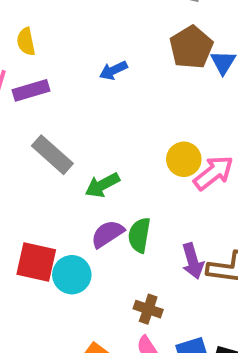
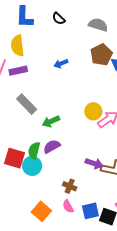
yellow semicircle: (26, 42) -> (17, 46), size x1.5
green semicircle: (139, 235) -> (34, 151), moved
purple arrow: (193, 261) -> (94, 163), turned -60

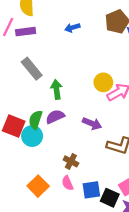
green arrow: (51, 121) -> (56, 89), turned 102
purple arrow: (94, 163) -> (92, 124), moved

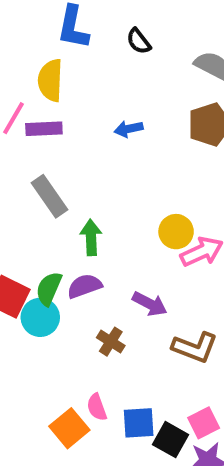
brown cross: (71, 161) -> (111, 342), moved
orange square: (38, 186) -> (69, 428), moved

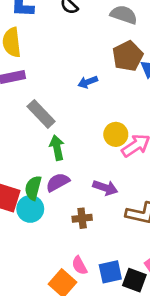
blue arrow: (129, 129) -> (88, 82), moved
gray rectangle: (50, 196) -> (41, 114), moved
brown cross: (111, 342) -> (82, 218), turned -30

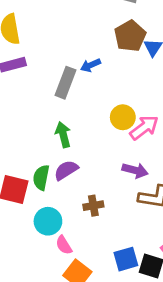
gray rectangle: (41, 114) -> (65, 83), moved, turned 68
purple arrow: (105, 188) -> (135, 170), moved
cyan circle: (30, 209) -> (48, 221), moved
pink semicircle: (79, 265) -> (64, 245), moved

